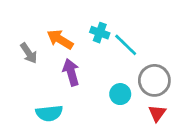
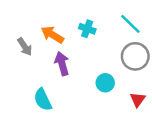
cyan line: (126, 45) -> (130, 24), moved
gray circle: (154, 80) -> (135, 56), moved
cyan semicircle: (49, 113) -> (43, 100), turned 70

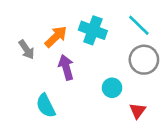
cyan cross: (87, 29) -> (93, 30), size x1.5
orange arrow: (52, 35) -> (56, 37), turned 105
red triangle: (138, 100) -> (138, 111), moved

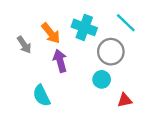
orange arrow: (56, 37) -> (51, 33), turned 95
gray circle: (144, 60) -> (111, 52), moved
red triangle: (138, 111) -> (125, 100), turned 42

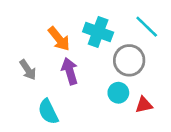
gray arrow: (24, 45) -> (28, 70), moved
red triangle: (125, 100) -> (144, 105), moved

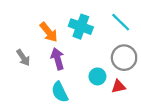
gray circle: (129, 60) -> (124, 58), moved
cyan semicircle: (48, 112) -> (60, 92), moved

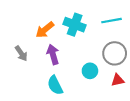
cyan line: (121, 22) -> (112, 21), turned -54
orange arrow: (49, 32) -> (45, 30), turned 90
red triangle: (119, 86) -> (118, 80), moved

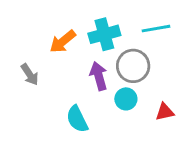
cyan cross: (75, 25) -> (104, 34), turned -35
gray circle: (115, 53) -> (133, 66), moved
purple arrow: (53, 54) -> (99, 76), moved

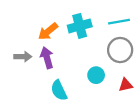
gray circle: (133, 66) -> (120, 50), moved
gray arrow: (30, 75) -> (23, 57), turned -56
purple arrow: (99, 76) -> (47, 58), moved

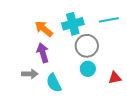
orange arrow: (48, 31) -> (44, 29), turned 78
gray circle: (120, 50) -> (87, 46), moved
gray arrow: (23, 57) -> (30, 74), moved

